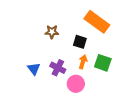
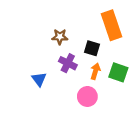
orange rectangle: (97, 22) -> (111, 25), turned 35
purple cross: (58, 68) -> (68, 63), moved

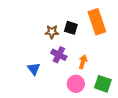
black square: (92, 48) -> (71, 28), moved
green square: (118, 72) -> (103, 84), moved

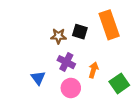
pink circle: (76, 84) -> (71, 88), moved
green square: (103, 84) -> (119, 83), moved, turned 36

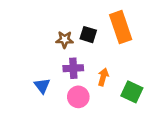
purple cross: (66, 62) -> (73, 68), turned -30
green square: (119, 83) -> (132, 92), turned -30

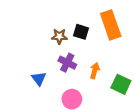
purple cross: (73, 68) -> (67, 63), turned 30
pink circle: (78, 97) -> (72, 99), moved

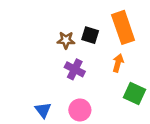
orange arrow: (95, 71) -> (118, 63), moved
blue triangle: (39, 79) -> (43, 110), moved

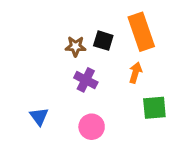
green square: (134, 93) -> (154, 108), turned -30
blue triangle: (43, 110) -> (39, 116), moved

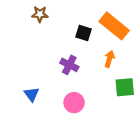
orange rectangle: (141, 32) -> (114, 26), turned -32
brown star: (76, 46) -> (40, 14), moved

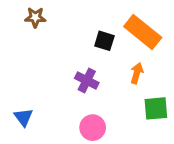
brown star: (40, 14) -> (35, 17), moved
blue triangle: (32, 94) -> (24, 117), moved

